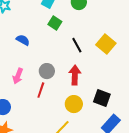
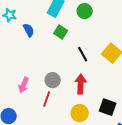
blue semicircle: (23, 40) -> (29, 30), moved, turned 32

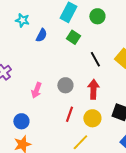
blue semicircle: (29, 30) -> (41, 35), turned 56
red line: (47, 99) -> (69, 114), moved

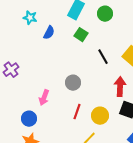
red arrow: (93, 89) -> (120, 87), moved
pink arrow: (36, 90) -> (44, 98), moved

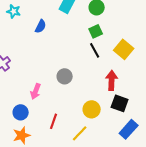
cyan star: (30, 18) -> (14, 11), moved
green square: (81, 35) -> (96, 31), moved, turned 32
red line: (77, 112) -> (54, 121), moved

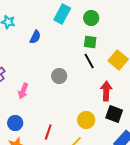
green square: (96, 31) -> (90, 42), turned 32
gray circle: (65, 76) -> (59, 76), moved
pink arrow: (36, 91) -> (23, 91), moved

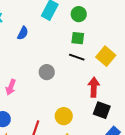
black line: (89, 61) -> (77, 57), turned -42
yellow circle: (86, 120) -> (64, 116), moved

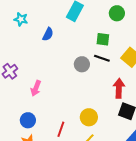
green circle: (79, 14) -> (117, 13), moved
gray circle: (47, 72) -> (82, 64), moved

